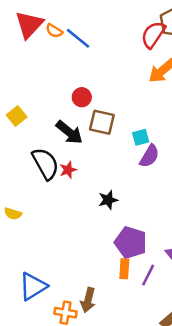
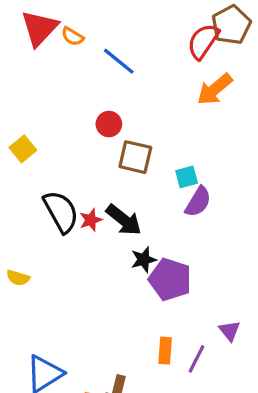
blue line: (78, 38) -> (119, 61), moved
black arrow: (69, 132) -> (124, 220), moved
purple pentagon: (131, 242) -> (170, 279), moved

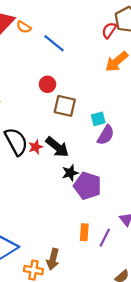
red semicircle: (203, 41) -> (109, 30), size x0.7

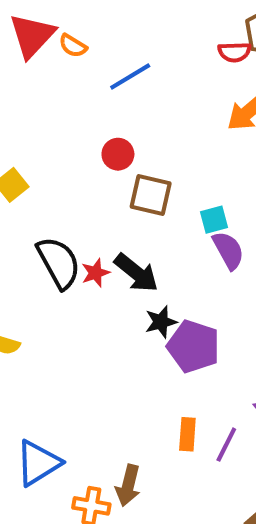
red semicircle: (109, 30) -> (234, 52), turned -126
blue line: (54, 43) -> (130, 76), turned -70
purple semicircle: (106, 135) -> (228, 250), turned -60

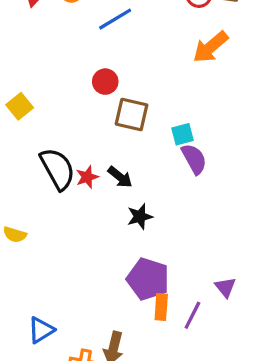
black arrow: (136, 273) -> (120, 177), size x0.7
purple pentagon: (194, 346) -> (148, 279), moved
blue triangle: (38, 463) -> (41, 330), size x0.7

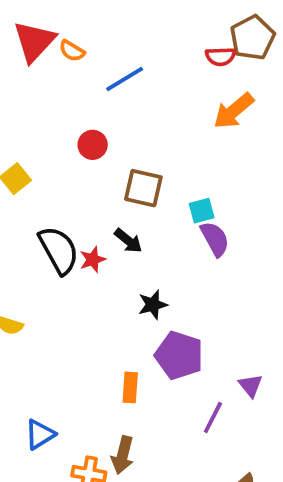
red circle: (105, 82) -> (93, 145), moved
black arrow: (120, 177) -> (128, 241), moved
purple pentagon: (148, 279) -> (179, 355), moved
orange rectangle: (161, 307) -> (130, 387), moved

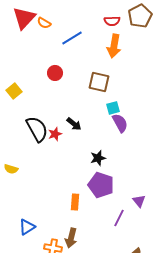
red semicircle: (220, 56) -> (112, 21), moved
orange arrow: (234, 111) -> (114, 46), moved, turned -40
brown square: (143, 188) -> (99, 82), moved
black star: (153, 305) -> (98, 158), moved

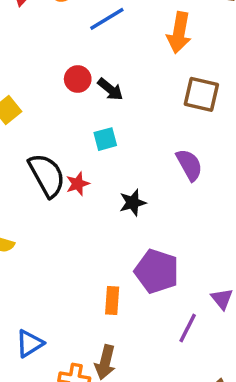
brown square: (99, 82) -> (201, 94), moved
cyan square: (113, 108) -> (105, 139), moved
black arrow: (74, 124) -> (110, 89), moved
black star: (98, 158) -> (133, 203), moved

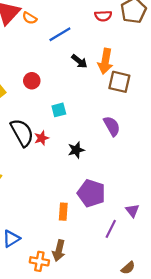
orange arrow: (179, 33) -> (105, 61), moved
red circle: (78, 79) -> (32, 81), moved
black arrow: (110, 89) -> (79, 61), moved

